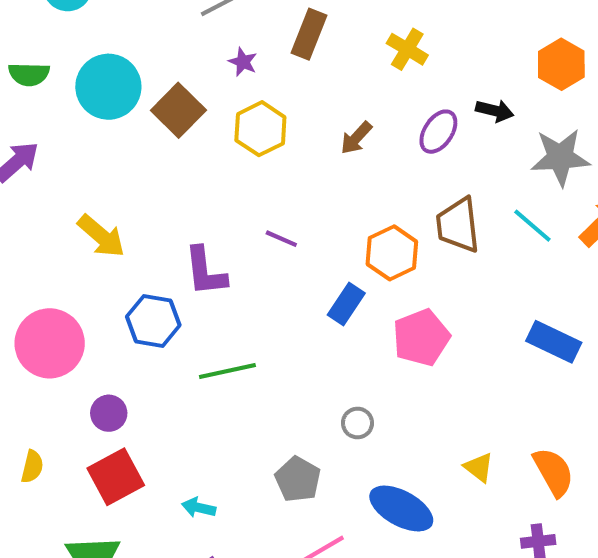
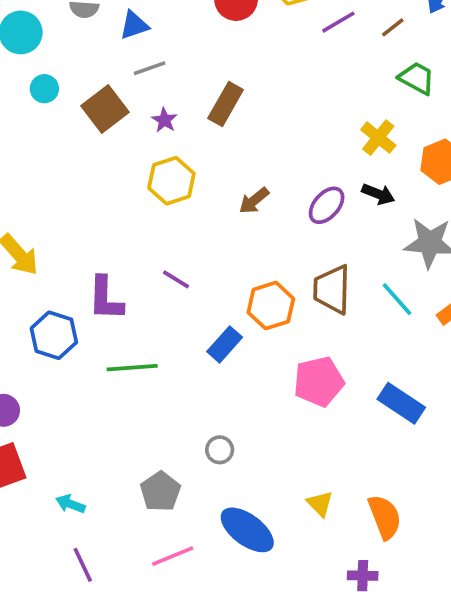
yellow cross: (407, 49) -> (378, 138), moved
cyan circle: (108, 87) -> (44, 89), moved, size x0.5
brown square: (178, 110) -> (105, 109), moved
pink pentagon: (421, 337) -> (319, 382), moved
green line: (227, 371) -> (132, 368), moved

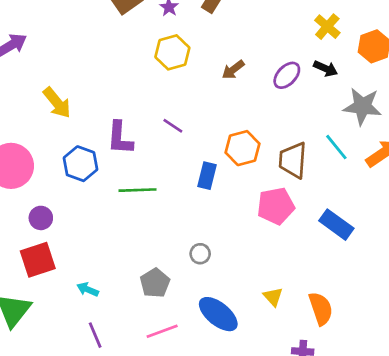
brown trapezoid: (332, 289) -> (293, 160), moved
blue rectangle: (225, 344) -> (207, 176), turned -30

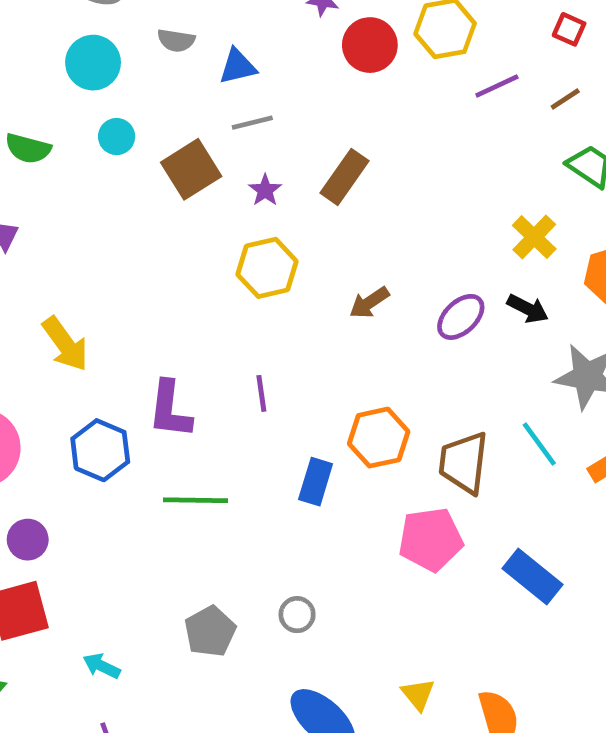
purple line: (173, 126) -> (261, 393), turned 45
gray pentagon: (155, 283) -> (210, 631), moved

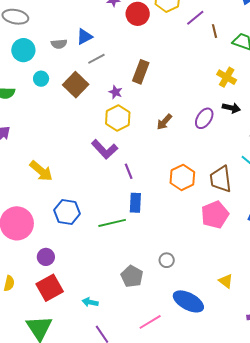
gray semicircle: (176, 40) -> (59, 44), moved
brown line: (565, 99) -> (214, 31), moved, turned -56
purple star: (265, 190) -> (116, 92), moved
purple L-shape: (170, 410) -> (105, 149), moved, turned -36
blue rectangle: (316, 482) -> (135, 203), moved

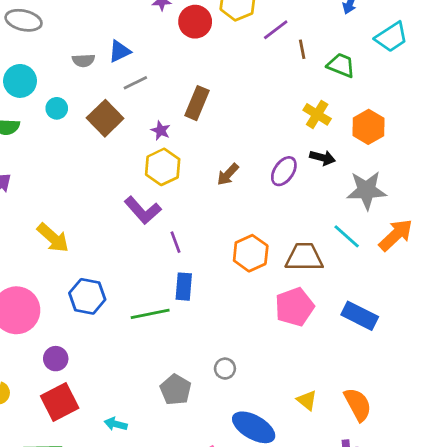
cyan circle: (23, 50) -> (20, 81), moved
brown trapezoid: (221, 179) -> (304, 257), turned 96

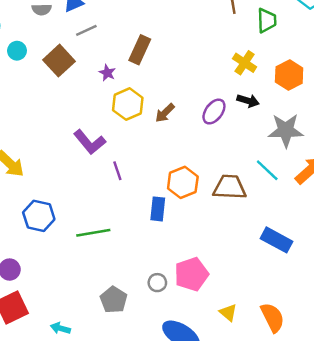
green trapezoid: (341, 65) -> (267, 20), turned 65
yellow hexagon: (163, 167) -> (128, 104), moved
blue rectangle: (184, 287) -> (158, 209), moved
pink pentagon: (294, 307) -> (191, 274), moved

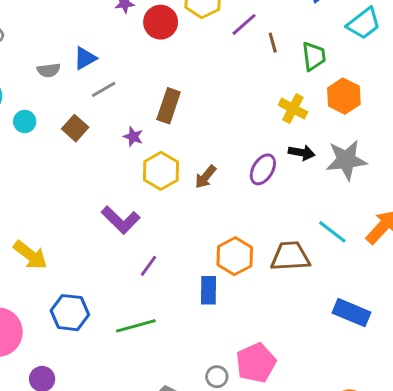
brown square: (59, 61) -> (75, 128), size x0.7
orange hexagon: (289, 75) -> (344, 96), moved
gray star: (286, 130) -> (346, 160), moved
purple line: (117, 171) -> (148, 266), moved, turned 60

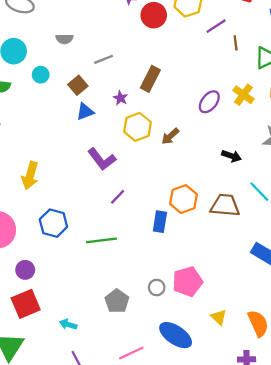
blue triangle: (85, 58) -> (85, 112), moved
black arrow: (302, 153) -> (231, 156), moved
purple ellipse: (263, 169) -> (209, 102), moved
yellow arrow: (30, 255) -> (30, 176), turned 60

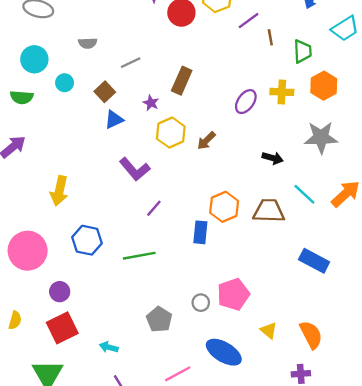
yellow cross: (243, 95) -> (282, 92), turned -30

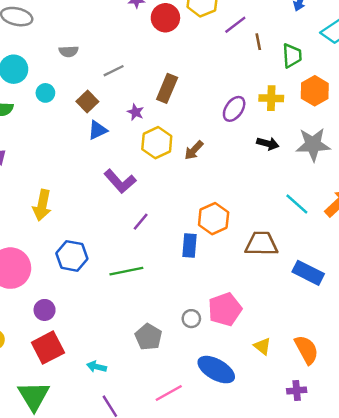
black arrow: (273, 158) -> (268, 144), moved
brown trapezoid: (269, 211) -> (261, 244), moved

